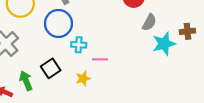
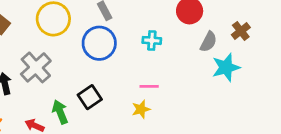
brown cross: (187, 31) -> (241, 31), moved, turned -32
cyan cross: (79, 45) -> (152, 40), moved
yellow star: (83, 78) -> (141, 109), moved

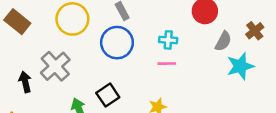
pink line: (149, 86) -> (167, 64), moved

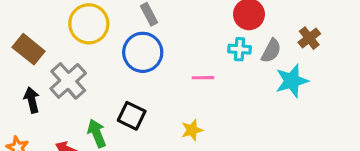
brown rectangle: (17, 22) -> (29, 49), moved
cyan cross: (168, 40) -> (239, 49), moved
black square: (108, 95) -> (132, 116), turned -30

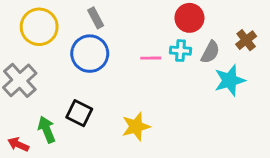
pink line: (203, 78) -> (151, 58), moved
yellow star: (192, 130) -> (136, 127), size x1.4

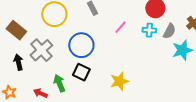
blue circle: (90, 54) -> (81, 45), moved
pink line: (151, 58) -> (120, 27), moved, turned -48

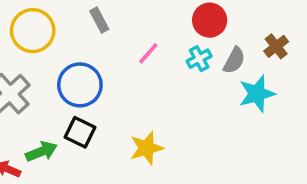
cyan cross: (149, 30) -> (199, 59), turned -32
green arrow: (59, 83) -> (41, 152), turned 90

